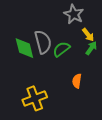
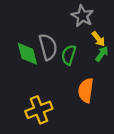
green semicircle: (61, 49) -> (69, 55), turned -36
orange semicircle: (77, 81) -> (86, 90), size x1.5

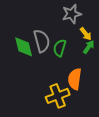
gray star: (82, 16) -> (72, 14), turned 30
yellow cross: (39, 110) -> (58, 96), moved

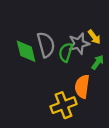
gray star: (72, 14) -> (79, 44), moved
green arrow: (89, 47) -> (98, 62), moved

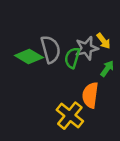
green diamond: (26, 51) -> (29, 57), turned -45
yellow cross: (63, 105) -> (70, 116), turned -30

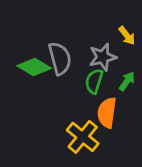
yellow arrow: (104, 41) -> (127, 36), moved
green semicircle: (72, 58) -> (94, 81), moved

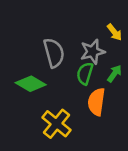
green diamond: (34, 67) -> (31, 84), moved
yellow cross: (83, 137) -> (56, 124), moved

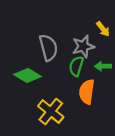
green arrow: (114, 73) -> (103, 66), turned -126

